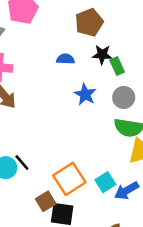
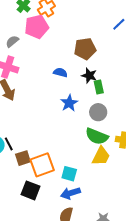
cyan square: (105, 182) -> (69, 174), turned 35
blue arrow: (127, 191) -> (70, 193), moved
brown square: (46, 201) -> (23, 158), moved

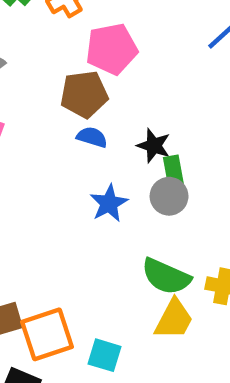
pink pentagon: (37, 27) -> (112, 49), moved
brown pentagon: (85, 49) -> (84, 94), moved
gray circle: (98, 112) -> (169, 196), moved

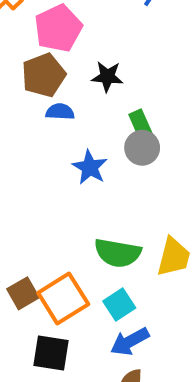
black star: (154, 146) -> (107, 77), moved
green semicircle: (166, 276) -> (118, 253), moved
cyan square: (104, 355) -> (119, 304), turned -36

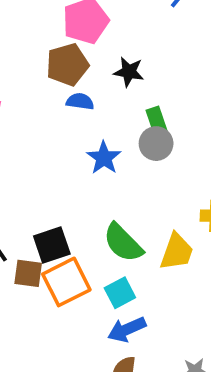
green semicircle: (118, 253) -> (123, 243), turned 30
brown square: (23, 293) -> (28, 273), turned 32
black square: (51, 353) -> (52, 245), moved, turned -33

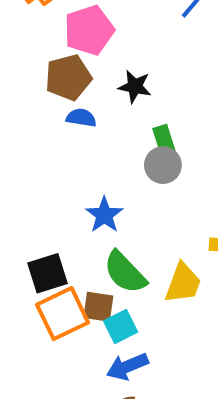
blue star: (104, 158) -> (104, 215), moved
brown square: (28, 273) -> (98, 307), moved

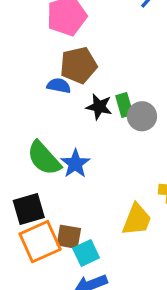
brown pentagon: (68, 77) -> (78, 65), moved
black star: (135, 87) -> (99, 107), moved
gray circle: (163, 165) -> (142, 116), moved
green semicircle: (125, 272) -> (44, 158), moved

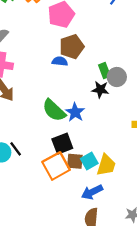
black star: (99, 107) -> (100, 90), moved
black square: (29, 209) -> (62, 144), moved
yellow trapezoid: (137, 220) -> (106, 165), moved
cyan square: (86, 253) -> (89, 161), moved

